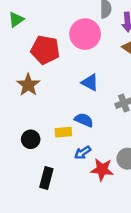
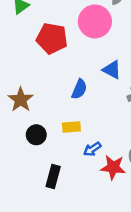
blue triangle: (90, 82) -> (112, 70), moved
brown star: (28, 85) -> (21, 100), moved
blue semicircle: (84, 120) -> (79, 89), moved, turned 90

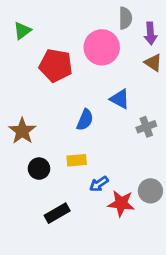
black rectangle: (53, 176) -> (57, 213), turned 45

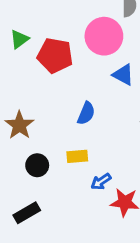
green triangle: (22, 31) -> (19, 39), moved
blue triangle: (120, 99) -> (123, 75), moved
black rectangle: (57, 213) -> (27, 213), moved

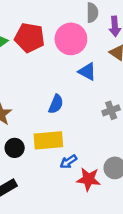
red pentagon: (55, 55) -> (30, 38), moved
yellow rectangle: (77, 156) -> (48, 140), size x1.6

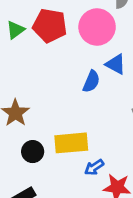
blue semicircle: (56, 104) -> (91, 81), moved

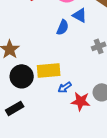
black circle: (33, 152) -> (22, 76), size x1.5

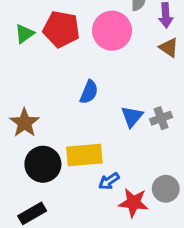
blue triangle: (80, 15) -> (132, 117), moved, turned 42
blue semicircle: (63, 27) -> (89, 92), moved

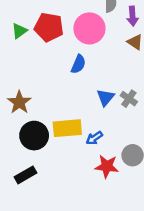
blue semicircle: (89, 92) -> (78, 64), moved
gray cross: (161, 118) -> (129, 99), turned -35
blue arrow: (109, 181) -> (94, 138), moved

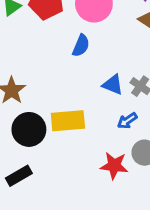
blue triangle: (105, 97) -> (113, 85), turned -48
blue arrow: (94, 138) -> (127, 121), moved

